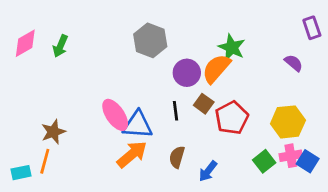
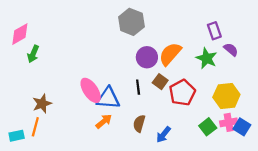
purple rectangle: (312, 28) -> (214, 31), moved
gray hexagon: (150, 40) -> (131, 22), moved
green arrow: (60, 46) -> (33, 54), moved
green star: (232, 47) -> (207, 58), moved
orange arrow: (132, 154) -> (104, 121), size x0.7

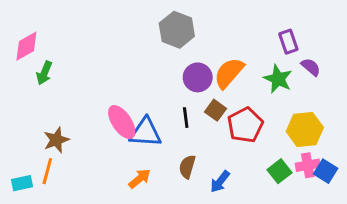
orange arrow: (104, 121) -> (140, 179), moved

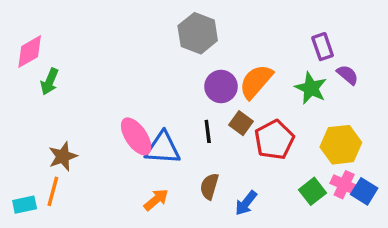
pink cross: (308, 165) -> (344, 185), turned 35

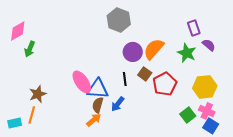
brown semicircle: (209, 186) -> (98, 105), moved
blue square: (364, 191) -> (211, 126), moved
blue arrow: (246, 203) -> (118, 104), moved

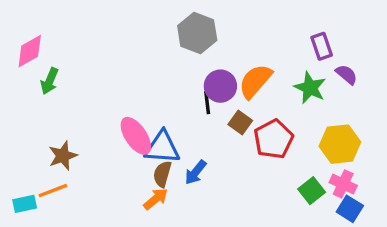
black line: (125, 79) -> (207, 103), moved
orange line: (32, 115) -> (53, 191), turned 54

